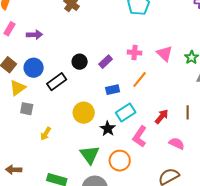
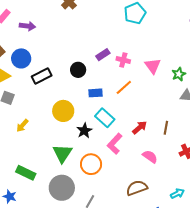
black circle: (80, 62) -> (78, 70), moved
purple rectangle: (106, 62) -> (103, 55), moved
cyan rectangle: (126, 113) -> (105, 118), turned 66

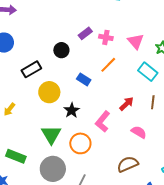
black rectangle: (42, 76) -> (31, 69), moved
blue rectangle: (96, 93) -> (84, 79), moved, turned 40
cyan rectangle: (105, 118) -> (148, 72), moved

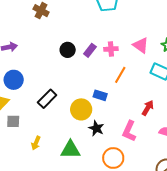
black circle: (61, 50) -> (68, 50), moved
yellow circle: (49, 92) -> (81, 109), moved
green triangle: (51, 135) -> (70, 150), moved, turned -45

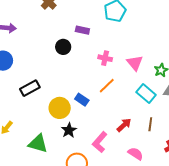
purple rectangle: (90, 50) -> (82, 30), moved, turned 48

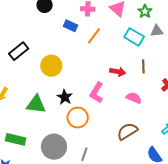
blue rectangle: (82, 100) -> (71, 26), moved
red arrow: (124, 125) -> (118, 72), turned 63
black star: (69, 130) -> (65, 97), moved

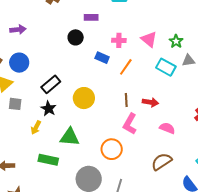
brown line: (143, 66) -> (126, 100), moved
black star: (65, 97) -> (49, 109), moved
green rectangle: (16, 139) -> (48, 160), moved

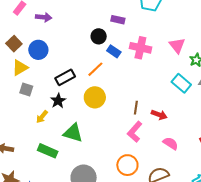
pink triangle: (149, 39) -> (177, 45), moved
pink cross: (119, 40) -> (140, 48), size x1.5
blue rectangle: (102, 58) -> (114, 51), moved
orange line: (126, 67) -> (95, 69), moved
orange circle: (112, 149) -> (127, 165), moved

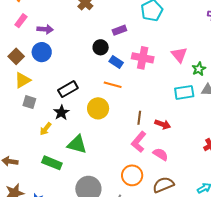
purple rectangle: (118, 20) -> (119, 30), turned -32
blue circle: (38, 50) -> (42, 52), moved
orange line: (95, 69) -> (113, 85), moved, turned 60
cyan rectangle: (181, 83) -> (184, 92), turned -48
pink semicircle: (171, 143) -> (161, 154), moved

